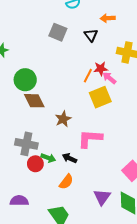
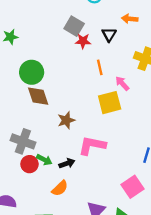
red star: (101, 69) -> (83, 41), moved
orange line: (88, 76) -> (100, 67), moved, turned -48
black arrow: (69, 158) -> (67, 163), turned 128

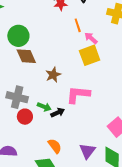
pink arrow: (122, 83) -> (91, 38), moved
green arrow: (44, 160) -> (44, 107), moved
orange semicircle: (60, 188) -> (55, 146), moved, turned -77

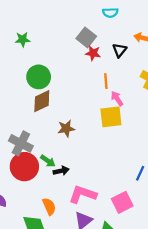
brown diamond: (26, 56) -> (42, 101), turned 75
pink L-shape: (78, 95) -> (83, 194), moved
red circle: (25, 117) -> (24, 167), size x1.6

